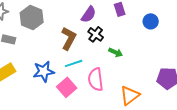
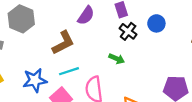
black cross: (96, 34) -> (128, 31), moved
brown L-shape: (69, 38) -> (63, 43), turned 35

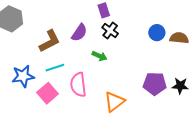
purple semicircle: (86, 15) -> (79, 33), moved
blue circle: (156, 23) -> (157, 33), moved

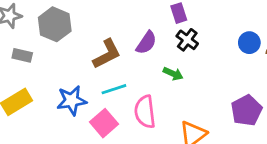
purple pentagon: (155, 84) -> (246, 110), turned -30

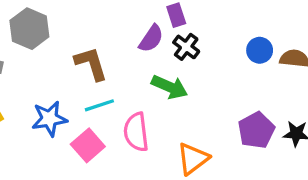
purple semicircle: (146, 43) -> (151, 39), moved
brown L-shape: (107, 54) -> (91, 64), turned -80
green arrow: (173, 74) -> (170, 87), size x1.5

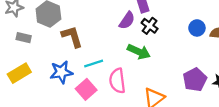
brown L-shape: (91, 64) -> (72, 37), moved

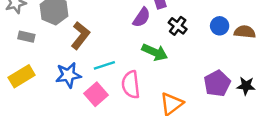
black cross: (150, 26) -> (178, 26), moved
brown L-shape: (72, 37) -> (80, 35), turned 55

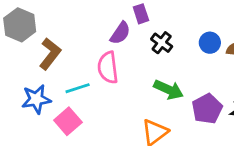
green arrow: (155, 52) -> (169, 90), moved
pink semicircle: (131, 85) -> (108, 68), moved

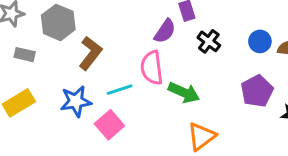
green arrow: (169, 90) -> (184, 93), moved
purple pentagon: (207, 109) -> (257, 91), moved

